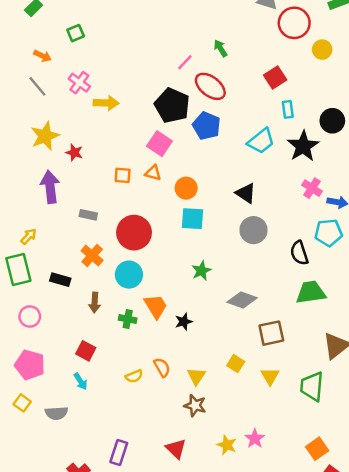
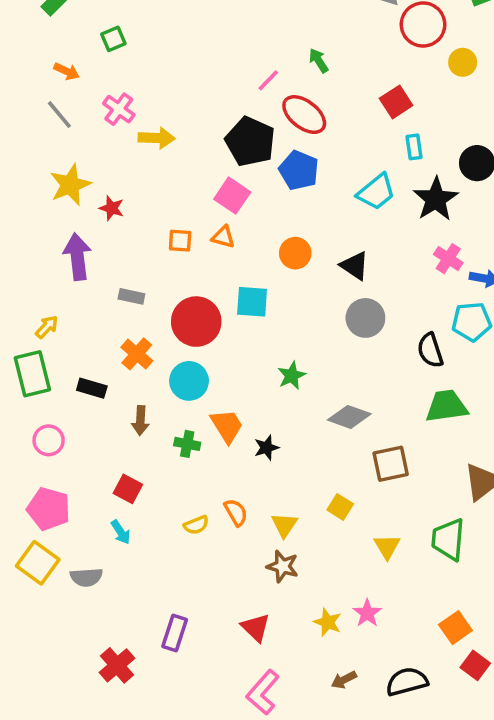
orange circle: (186, 188) -> (295, 253), moved
cyan square: (192, 219) -> (252, 302), moved
yellow triangle: (270, 376) -> (387, 547), moved
yellow square: (22, 403) -> (38, 563), size x1.6

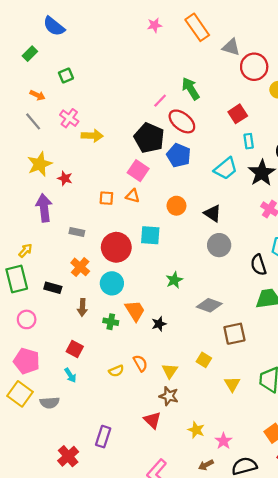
green arrow: (319, 61) -> (191, 89), size x1.5
pink star: (367, 613) -> (223, 441), moved
red triangle: (256, 628) -> (152, 420), moved

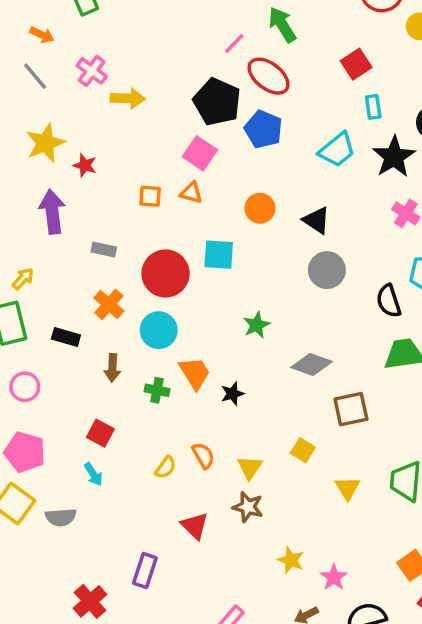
yellow semicircle: (116, 371) -> (166, 467), turned -32
red triangle: (152, 420) -> (195, 526), moved

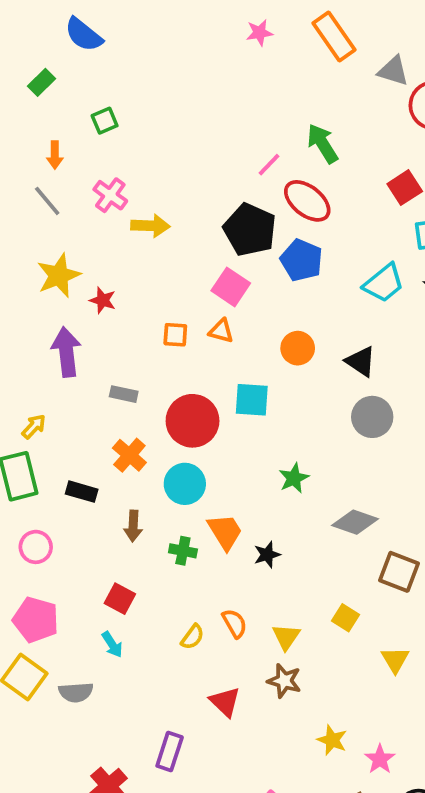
orange arrow: (42, 35) -> (55, 155), turned 65
brown square: (351, 409) -> (399, 572), turned 33

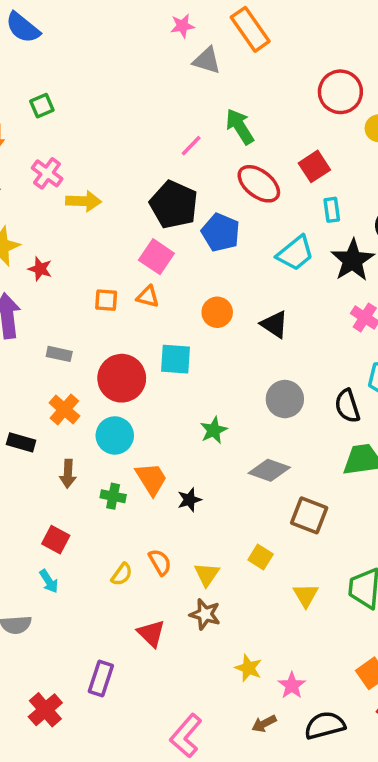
gray triangle: (393, 71) -> (207, 61), moved
red ellipse: (307, 201) -> (259, 184), moved
gray circle: (372, 417) -> (285, 399), moved

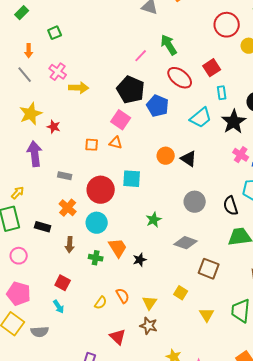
orange circle: (217, 312) -> (166, 156), moved

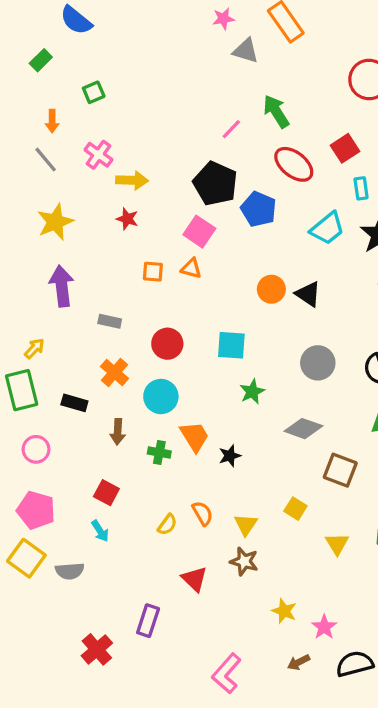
red star: (54, 127) -> (127, 219), moved
cyan square: (132, 179) -> (231, 345), moved
red circle: (101, 190) -> (167, 344), size x0.7

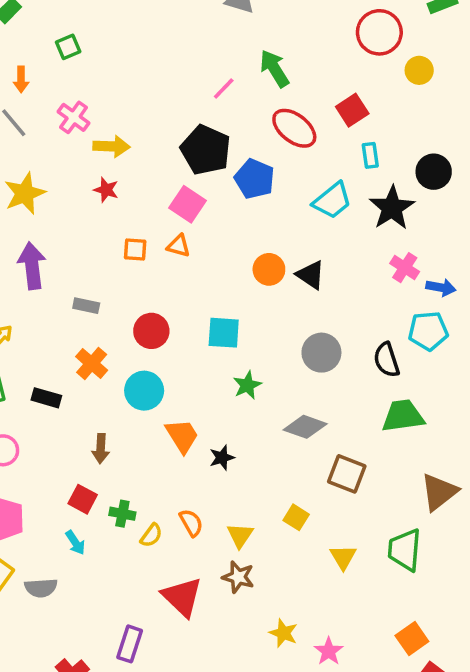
brown arrow: (118, 432) -> (101, 449), moved
green cross: (159, 453) -> (122, 514), moved
red triangle: (195, 579) -> (182, 597), size x1.4

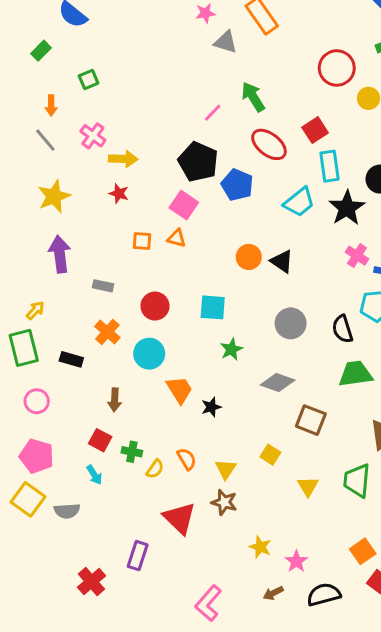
cyan rectangle: (370, 155) -> (330, 166), size x1.5

